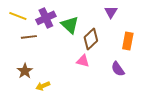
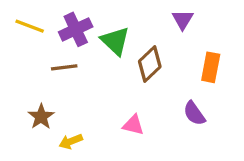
brown line: (29, 37) -> (64, 67), moved
pink triangle: (83, 61) -> (133, 125), moved

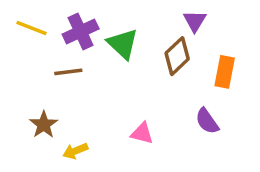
brown diamond: (150, 64) -> (177, 56), moved

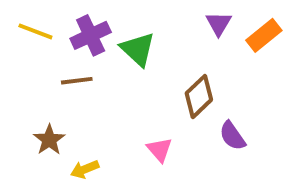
brown diamond: (177, 56) -> (199, 96), moved
orange rectangle: (225, 72) -> (264, 35), moved, turned 40
pink triangle: (142, 133) -> (160, 150), turned 35

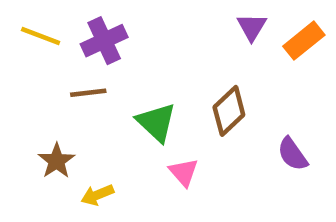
green triangle: (138, 49) -> (156, 122), moved
purple semicircle: (232, 136) -> (292, 154), moved

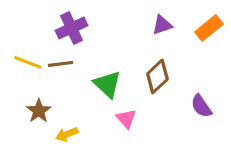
purple triangle: (252, 27) -> (162, 25), moved, turned 40
yellow line: (41, 36) -> (28, 62), moved

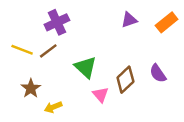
brown line: (61, 64) -> (48, 51), turned -30
brown diamond: (157, 76) -> (125, 80), moved
purple semicircle: (201, 106) -> (158, 73), moved

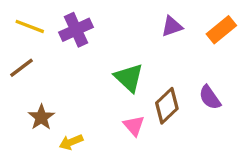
yellow line: (22, 50) -> (30, 26), moved
brown line: (48, 51) -> (21, 68), moved
green triangle: (86, 67) -> (129, 78), moved

